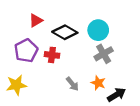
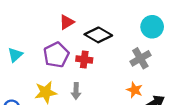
cyan circle: (98, 30) -> (152, 27), moved
gray arrow: (72, 84) -> (76, 91), moved, turned 40

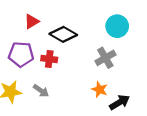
purple pentagon: (56, 55) -> (21, 54), turned 30
gray arrow: (76, 91) -> (41, 91), turned -56

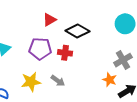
gray cross: (105, 58) -> (123, 60), moved

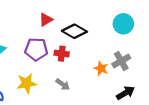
orange star: (110, 80) -> (101, 68), moved
gray arrow: (58, 81) -> (63, 84), moved

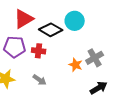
red triangle: (46, 20) -> (24, 19), size x1.5
cyan circle: (123, 24) -> (75, 21), moved

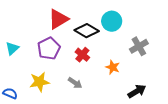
purple pentagon: (15, 47) -> (49, 48), turned -30
red cross: (39, 51) -> (82, 55), moved, turned 32
gray cross: (95, 58) -> (139, 46), moved

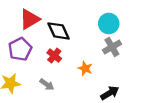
cyan circle: (112, 21) -> (109, 24), moved
black diamond: (87, 31) -> (59, 31), turned 35

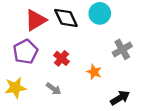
cyan circle: (109, 24) -> (100, 13), moved
black diamond: (59, 31) -> (66, 18), moved

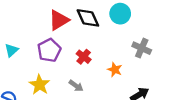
gray cross: (122, 49) -> (142, 48), turned -36
yellow star: (15, 88) -> (39, 85), turned -30

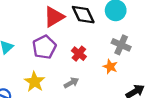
gray cross: (142, 48) -> (121, 45), moved
gray arrow: (76, 86) -> (71, 83), turned -64

